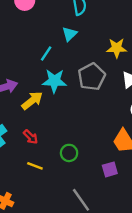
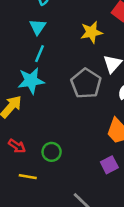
cyan line: (46, 54) -> (39, 54), moved
gray pentagon: (92, 77) -> (86, 83), moved
green circle: (69, 153) -> (52, 152), moved

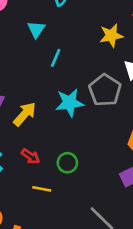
cyan triangle: (38, 27) -> (36, 29), moved
cyan star: (31, 81) -> (70, 103), moved

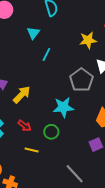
cyan star: (70, 103) -> (63, 107), moved

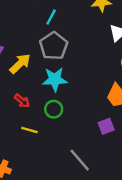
gray pentagon: (81, 80) -> (54, 46), moved
cyan star: (63, 107) -> (55, 79), moved

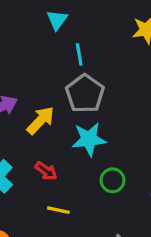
cyan line: (51, 17) -> (79, 54), turned -35
green circle: (54, 109) -> (113, 180), moved

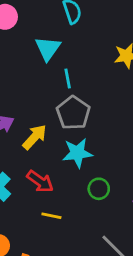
cyan triangle: (57, 20) -> (48, 48), size x1.4
red arrow: (46, 171) -> (40, 181), size x1.4

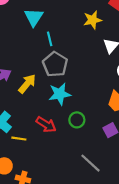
red arrow: (40, 181) -> (46, 125), moved
yellow line: (51, 216) -> (19, 139), moved

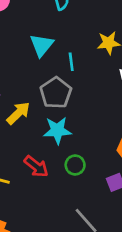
cyan triangle: (34, 17) -> (42, 45), moved
cyan line: (50, 39) -> (71, 62), moved

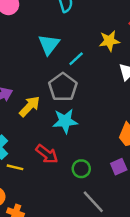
cyan line: (71, 62) -> (76, 59), turned 56
green circle: (75, 165) -> (81, 169), moved

